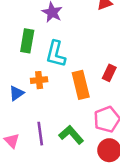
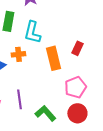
green L-shape: (71, 135) -> (45, 113), moved

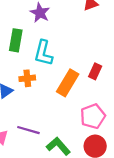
orange rectangle: (53, 58) -> (68, 83), turned 45
purple line: (19, 99) -> (28, 130), turned -66

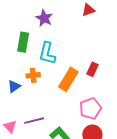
purple line: (28, 130) -> (34, 121), turned -30

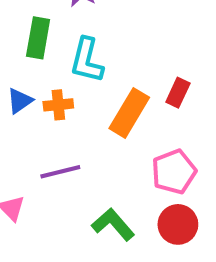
blue triangle: (14, 86) -> (20, 101), moved
purple line: (34, 121) -> (60, 172), moved

